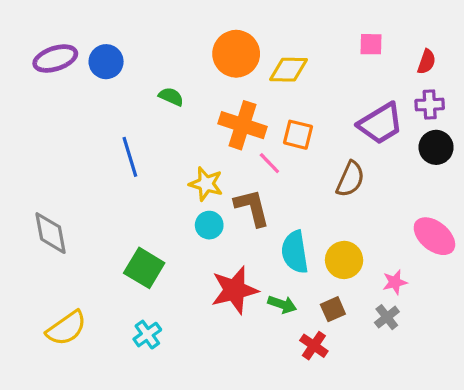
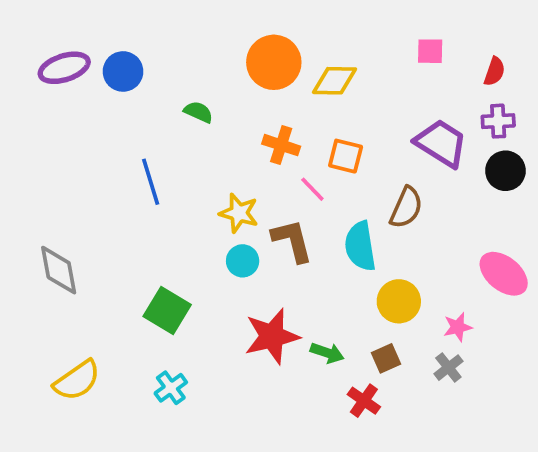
purple trapezoid: (381, 124) -> (441, 143), turned -117
orange cross: (242, 125) -> (281, 145), size x0.7
cyan semicircle: (295, 252) -> (360, 246), moved

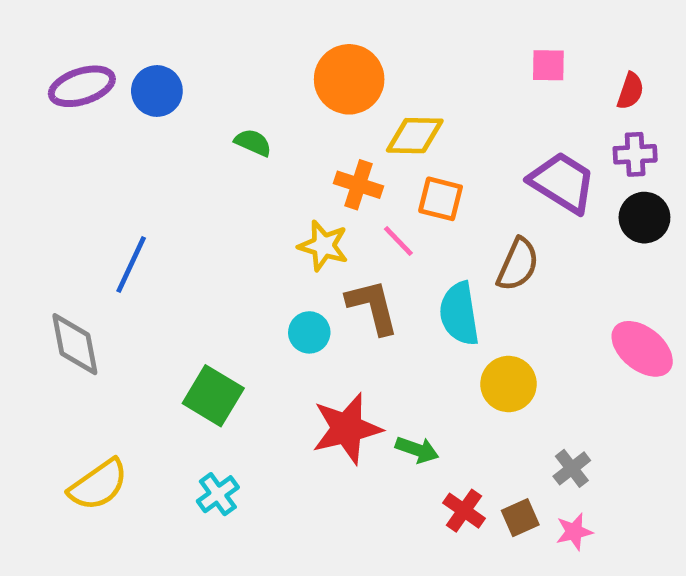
yellow diamond: (334, 81) -> (415, 136), moved
blue line: (151, 182) -> (131, 264), moved, turned 42
yellow star: (239, 213) -> (323, 246), moved
pink star: (458, 327) -> (574, 532), moved
brown square: (386, 358) -> (520, 518), moved

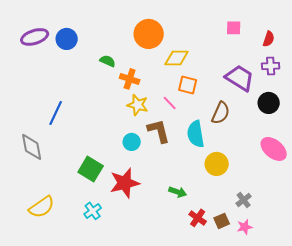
orange cross: (358, 185) -> (130, 79), moved
black circle: (644, 218) -> (269, 103), moved
red star: (347, 429) -> (125, 183), moved

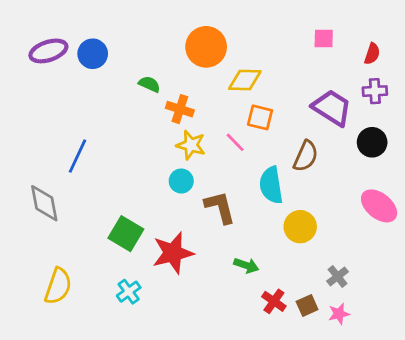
brown L-shape: (159, 131) -> (220, 207), moved
cyan circle: (132, 142) -> (181, 181), moved
yellow semicircle: (42, 207) -> (58, 286), turned -36

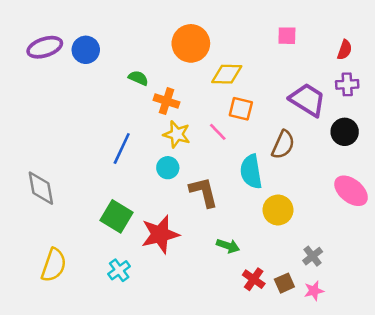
pink square: (324, 39) -> (287, 36), moved
blue line: (77, 156) -> (122, 148), moved

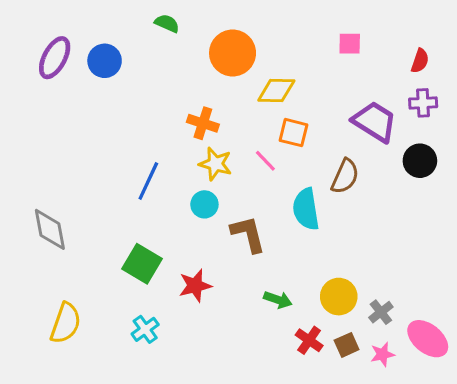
purple ellipse: (45, 47) -> (55, 58), turned -44
green semicircle: (138, 78) -> (167, 23), moved
pink ellipse: (351, 191) -> (428, 339), moved
yellow circle: (278, 210) -> (339, 297), moved
red star: (160, 234) -> (195, 286), size x0.7

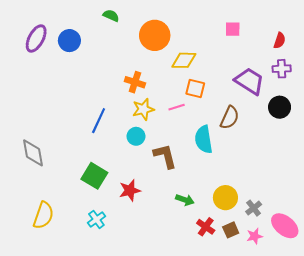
pink line: (265, 161) -> (177, 107), turned -63
yellow star: (215, 164) -> (143, 109), turned -30

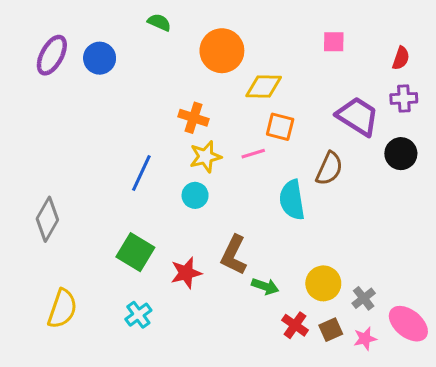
gray diamond: (33, 153) -> (47, 219), turned 40
brown L-shape: (165, 156) -> (234, 255), moved, turned -140

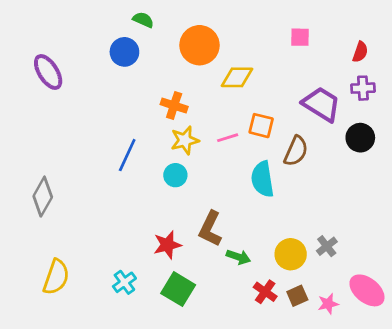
purple ellipse: (52, 55) -> (48, 72), moved, turned -60
blue circle: (100, 58) -> (124, 52), moved
orange square: (280, 127) -> (261, 126), moved
green square: (135, 252) -> (178, 289), moved
gray cross: (364, 298) -> (327, 246), moved

